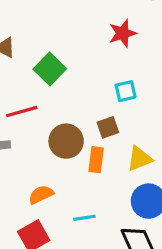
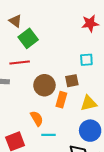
green square: (50, 69) -> (28, 38), moved
orange semicircle: (41, 195) -> (37, 118), moved, turned 77

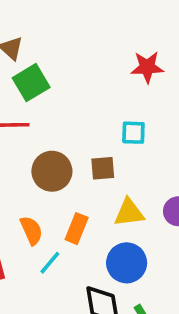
orange rectangle: (61, 100) -> (77, 229), moved
cyan line: (49, 135) -> (50, 263), turned -56

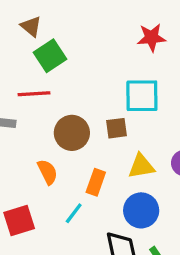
cyan square: (133, 133) -> (142, 96), size x1.6
orange semicircle: (31, 230) -> (47, 172), moved

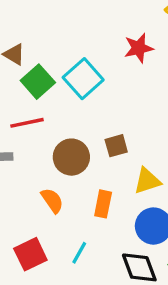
cyan square: (142, 96) -> (83, 79), moved, turned -33
cyan line: (74, 213) -> (79, 253), moved

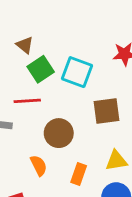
cyan square: (83, 79) -> (77, 72), turned -36
brown square: (116, 146) -> (107, 111), moved, size x1.5

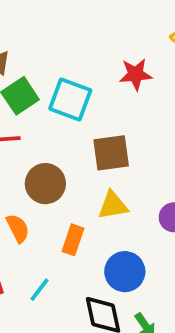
yellow triangle: (116, 161) -> (113, 205), moved

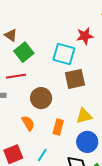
cyan square: (70, 99) -> (64, 54), moved
yellow triangle: (113, 205) -> (84, 116), moved

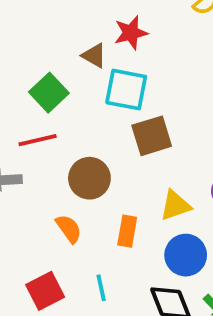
brown triangle: (11, 35) -> (94, 55), moved
red star: (85, 36) -> (131, 33), moved
cyan line: (42, 155) -> (101, 288), turned -40

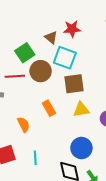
brown circle: (89, 178) -> (41, 71), moved
yellow triangle: (175, 205) -> (81, 110), moved
orange rectangle: (127, 231) -> (49, 108), moved, turned -49

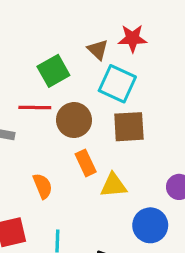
brown circle: (41, 71) -> (74, 120), moved
yellow triangle: (81, 110) -> (114, 185), moved
blue circle: (81, 148) -> (150, 225), moved

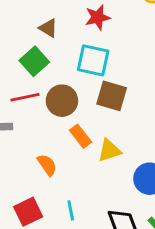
brown triangle: (98, 50) -> (48, 28), moved
brown square: (129, 127) -> (112, 96), turned 32

